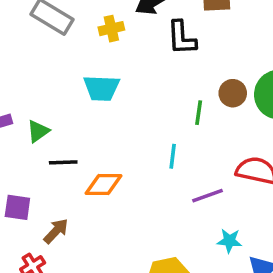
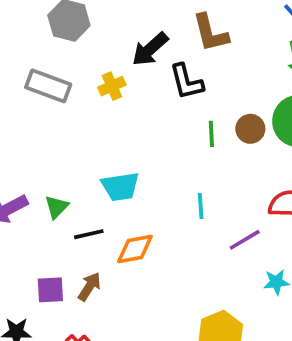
cyan trapezoid: (101, 88) -> (120, 187), moved
green line: (199, 113) -> (211, 134), moved
brown arrow: (56, 231) -> (89, 287), moved

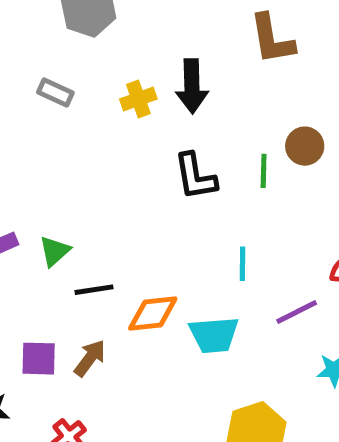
black arrow: (150, 49) -> (192, 86), moved, turned -54
black L-shape: (186, 82) -> (195, 176), moved
gray rectangle: (48, 86) -> (55, 93), size x0.6
brown circle: (250, 129) -> (305, 146), moved
cyan trapezoid: (120, 187) -> (214, 335), moved

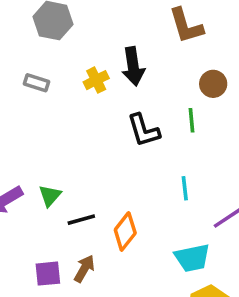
brown circle: (305, 146) -> (213, 84), moved
orange diamond: (153, 314) -> (125, 231), turned -39
cyan trapezoid: (214, 335) -> (192, 258), moved

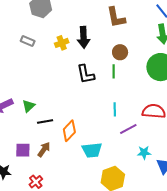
brown circle: (213, 84) -> (120, 52), moved
cyan line: (185, 188) -> (115, 109), moved
cyan trapezoid: (192, 258) -> (92, 150), moved

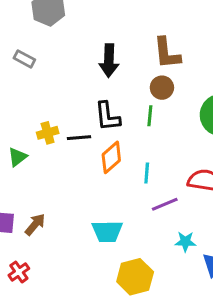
brown L-shape: (116, 17) -> (167, 53), moved
yellow cross: (62, 43) -> (48, 133), moved
black line: (45, 121) -> (79, 138), moved
orange diamond: (69, 131) -> (111, 157), moved

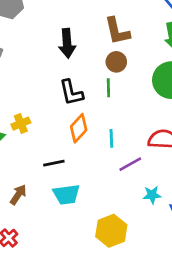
yellow cross: (48, 133) -> (21, 124), moved
black line: (79, 138) -> (54, 163), moved
cyan trapezoid: (107, 231) -> (66, 194), moved

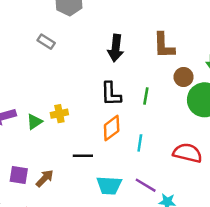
brown circle: (116, 62) -> (184, 77), moved
purple line: (130, 164) -> (146, 185), moved, turned 50
cyan trapezoid: (66, 194) -> (109, 185), moved

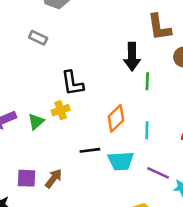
black arrow: (116, 48) -> (132, 57), moved
black L-shape: (111, 94) -> (72, 83), moved
cyan trapezoid: (109, 185) -> (121, 161), moved

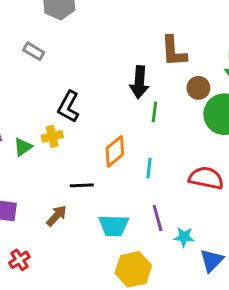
black L-shape: (72, 83) -> (68, 107), turned 32
cyan trapezoid: (121, 161) -> (114, 226), moved
purple line: (158, 173) -> (158, 218), turned 45
brown arrow: (54, 178) -> (57, 216), moved

